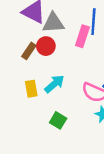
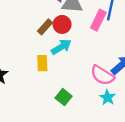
cyan arrow: (54, 84) -> (61, 47), moved

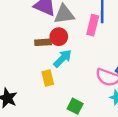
brown rectangle: (45, 27) -> (43, 42), turned 56

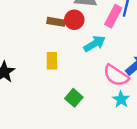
cyan arrow: (63, 58) -> (95, 44), moved

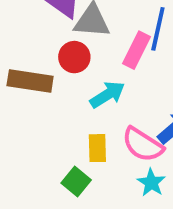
brown rectangle: (56, 22) -> (30, 81), moved, size x1.5
yellow rectangle: (52, 61) -> (97, 148), moved

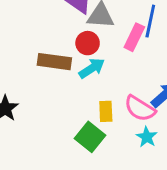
cyan arrow: (107, 95) -> (92, 68), moved
green square: (76, 181) -> (90, 137), size x1.4

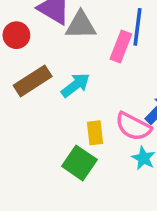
red circle: (88, 43) -> (16, 35), moved
brown rectangle: (54, 62) -> (33, 81), turned -36

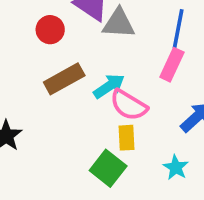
pink rectangle: (121, 47) -> (172, 65), moved
pink semicircle: (133, 127) -> (129, 105), moved

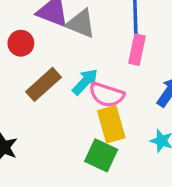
gray triangle: (119, 23) -> (81, 24), turned 32
yellow rectangle: (126, 138) -> (111, 124), size x1.5

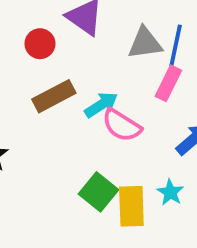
gray triangle: (81, 24) -> (145, 43), moved, turned -44
yellow rectangle: (111, 124) -> (131, 206), moved

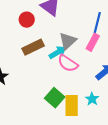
gray triangle: (145, 43) -> (68, 41), moved, turned -36

